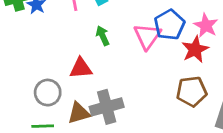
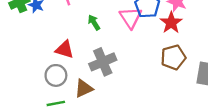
red triangle: (81, 68) -> (65, 49), moved, turned 30
gray cross: (107, 107) -> (103, 62), moved

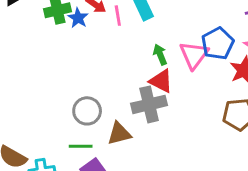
green arrow: (94, 22) -> (160, 54), moved
red triangle: (65, 49) -> (161, 81), moved

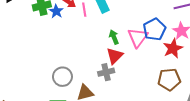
red triangle: (161, 81) -> (115, 56), turned 48
gray cross: (149, 104) -> (106, 72), size x0.7

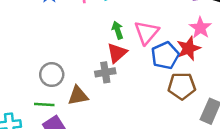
blue pentagon: (154, 29) -> (165, 55), moved

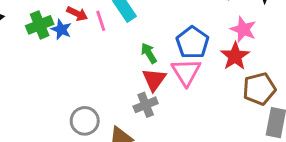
pink triangle: (147, 32) -> (186, 72), moved
blue pentagon: (165, 55) -> (193, 43), moved
brown pentagon: (182, 86) -> (259, 89), moved

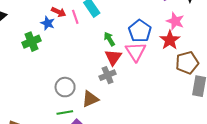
green cross: (40, 25) -> (32, 42), moved

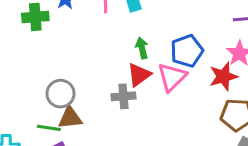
brown triangle: (90, 99) -> (70, 118), moved

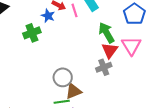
green arrow: (142, 48) -> (106, 33), size x1.5
blue pentagon: (187, 51) -> (134, 14), moved

